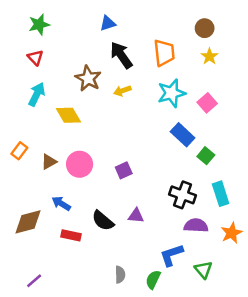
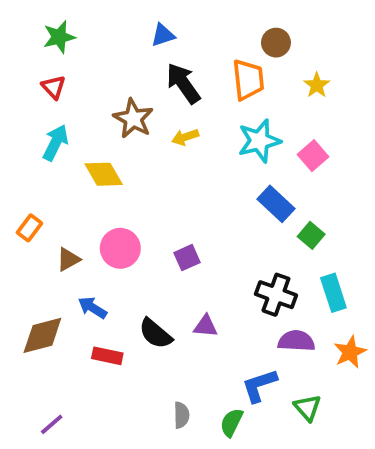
brown circle: (205, 28) -> (276, 43), moved
brown triangle: (49, 162) -> (68, 259), moved

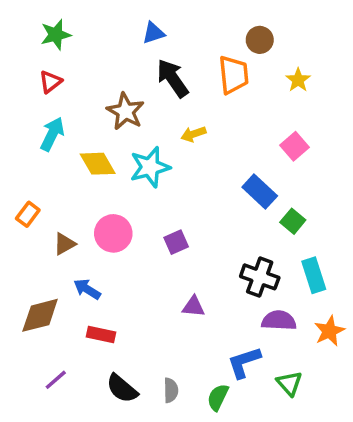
red triangle: (54, 87) -> (51, 82), turned 35
yellow arrow: (185, 137) -> (193, 134), moved
cyan star: (259, 141) -> (150, 167), moved
black semicircle: (155, 334) -> (122, 389), moved
purple line: (52, 424) -> (56, 380), moved

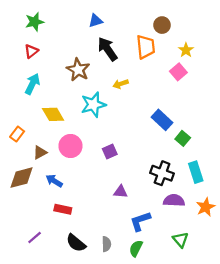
pink square: (295, 146) -> (178, 72), moved
yellow diamond: (98, 164) -> (53, 114), moved
brown diamond: (40, 315) -> (21, 178), moved
blue L-shape: (244, 362) -> (140, 221), moved

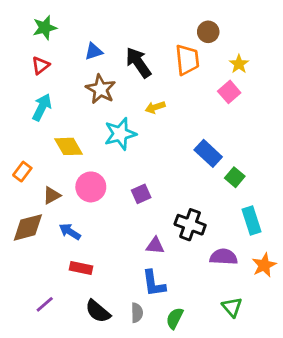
blue triangle: (96, 21) -> (94, 51), moved
black cross: (162, 173) -> (190, 225), moved
blue L-shape: (140, 221) -> (154, 283), moved, turned -80

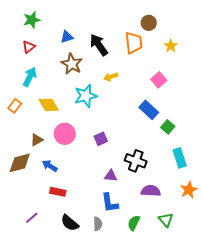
pink square: (229, 92) -> (159, 80), moved
orange rectangle: (22, 172) -> (15, 106), moved
purple semicircle: (224, 257) -> (151, 191), moved
green semicircle: (175, 318) -> (134, 223), moved

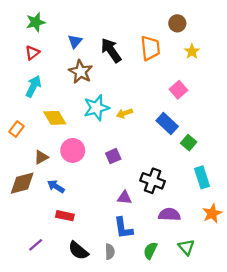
brown circle: (149, 23) -> (177, 23), moved
blue triangle: (67, 37) -> (75, 41), turned -32
yellow arrow: (111, 77) -> (124, 113), moved
orange rectangle: (15, 106) -> (16, 129), moved

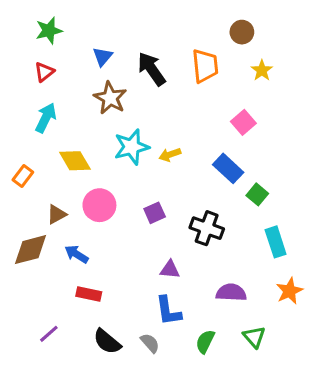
black cross: (153, 181) -> (207, 228), moved
gray semicircle: (110, 252) -> (150, 343), turned -40

